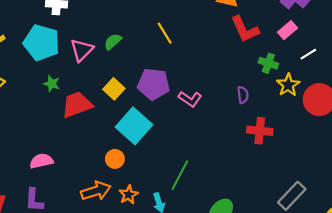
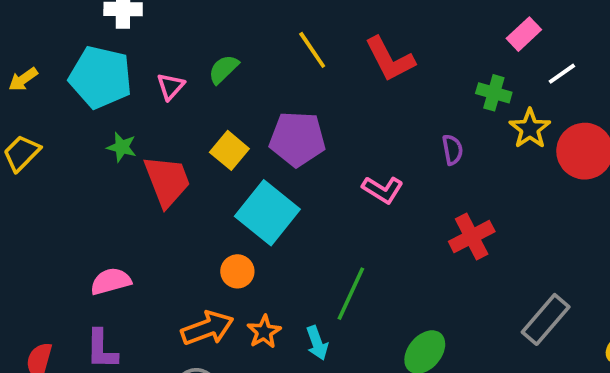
red L-shape: (245, 29) -> (390, 59), moved
pink triangle: (82, 50) -> (171, 86), size x0.7
pink L-shape: (190, 99) -> (383, 190), moved
red trapezoid: (77, 105) -> (167, 181), turned 92
red cross: (260, 131) -> (472, 237), moved, turned -30

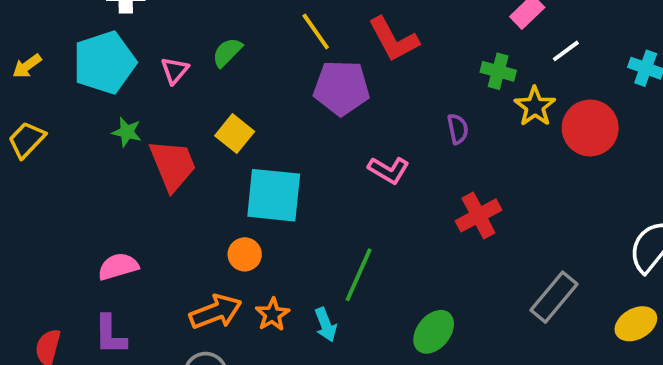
cyan pentagon: (101, 77) -> (104, 62), turned -30
purple pentagon: (297, 139) -> (341, 88), moved
cyan square: (267, 213) -> (274, 195), turned -32

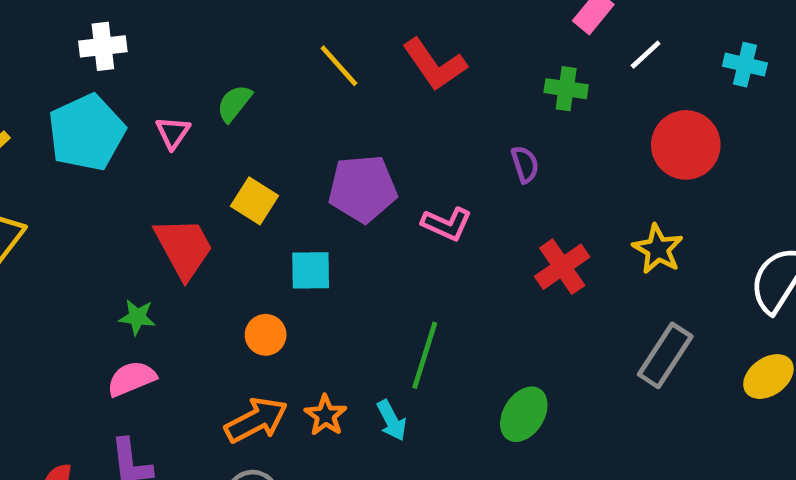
purple pentagon: (341, 88) -> (363, 189), moved
yellow star: (535, 106) -> (658, 249), moved
green star: (127, 132) -> (137, 317), moved
cyan square: (274, 195) -> (311, 270), size x0.6
orange circle: (245, 254) -> (266, 335), moved

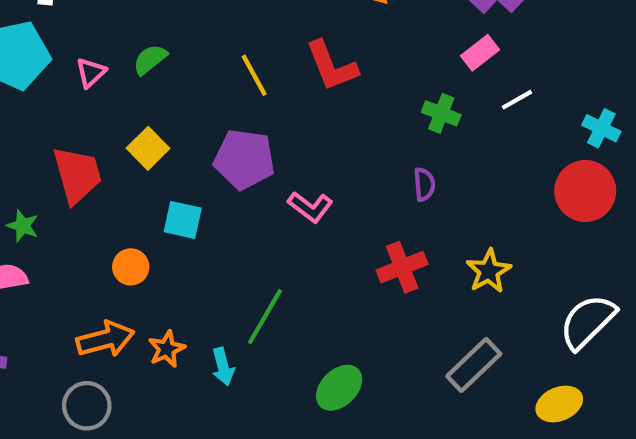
yellow line: (339, 66) -> (254, 75), moved
red circle: (686, 145) -> (585, 191), moved
purple semicircle: (525, 164) -> (424, 184), moved

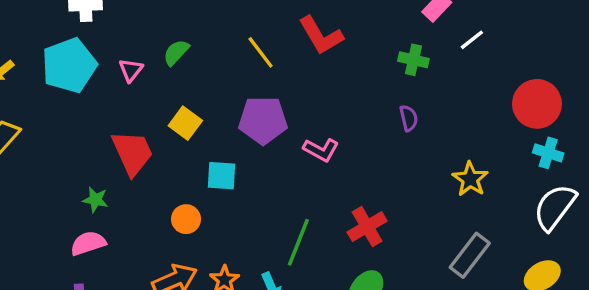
cyan cross: (601, 128) -> (548, 153), moved
red cross: (402, 267) -> (367, 227), moved

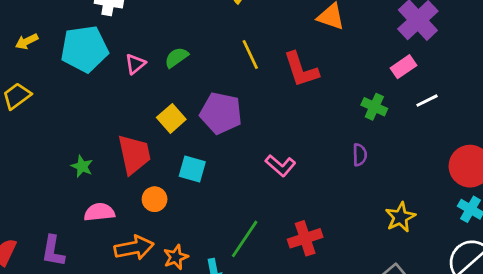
yellow line: (261, 52) -> (250, 54), moved
purple pentagon: (263, 120) -> (221, 113), moved
red trapezoid: (132, 153) -> (134, 154), moved
pink semicircle: (88, 243) -> (99, 212), moved

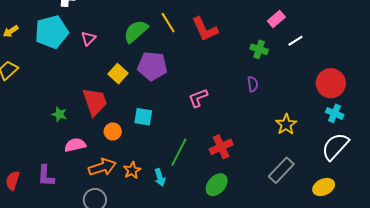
green semicircle: (176, 57) -> (136, 31), moved, size x1.5
pink L-shape: (280, 166) -> (198, 98), turned 125
cyan square: (192, 169) -> (143, 117), moved

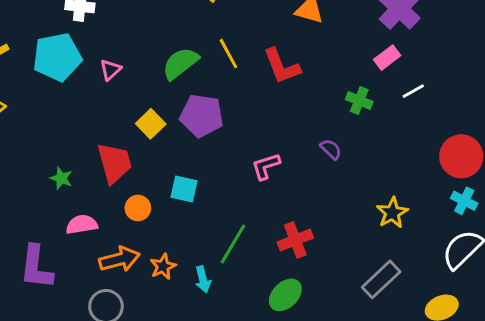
purple semicircle: (253, 84) -> (331, 149), moved, turned -42
purple L-shape: (46, 176) -> (36, 267), size x1.4

